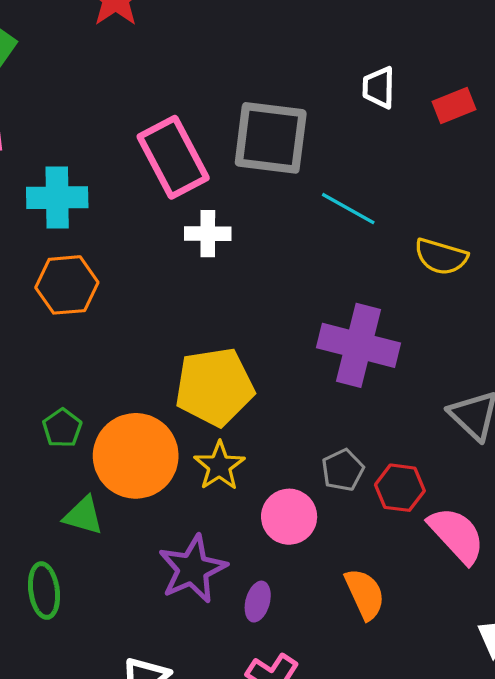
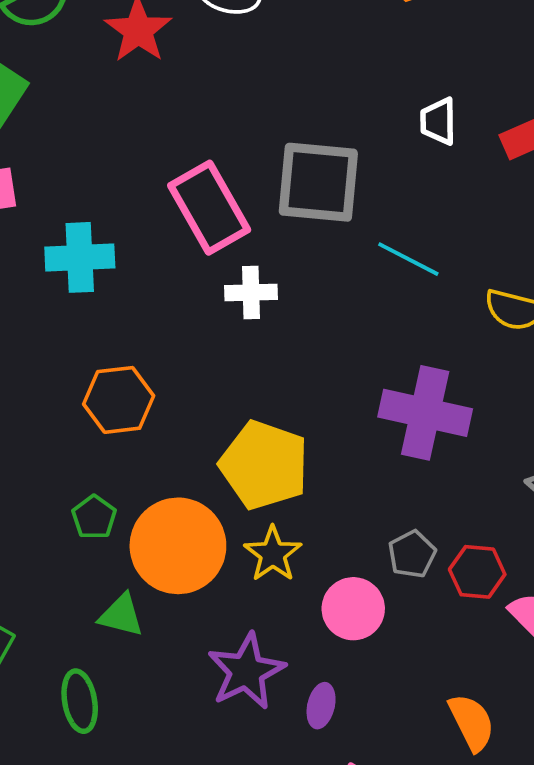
orange hexagon: (67, 285) -> (119, 400), moved
yellow pentagon: (214, 387) -> (264, 465), turned 30
orange semicircle: (365, 594) -> (472, 722), moved

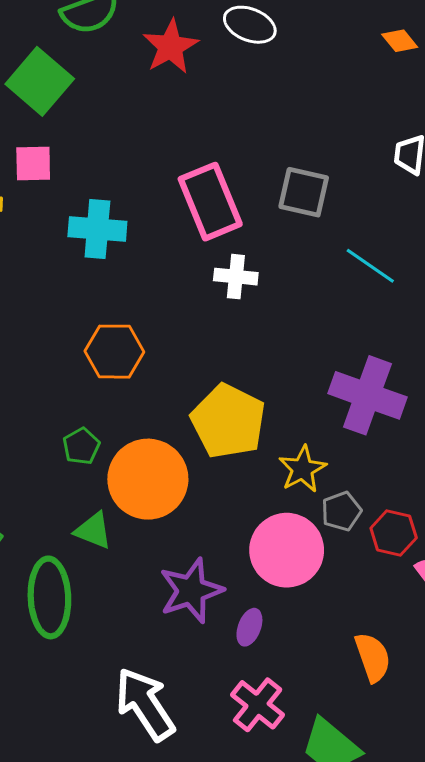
gray square: (318, 182) -> (304, 192), size x0.7
yellow star: (273, 554) -> (302, 469), moved
pink circle: (353, 609) -> (287, 550), size x1.4
green ellipse: (80, 701) -> (49, 597), size x1.5

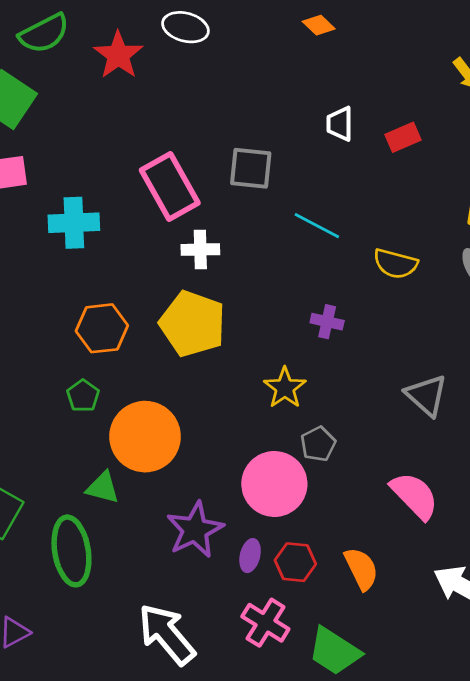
purple cross: (367, 395) -> (327, 322), moved, size x0.5
yellow pentagon: (228, 421) -> (193, 324), moved
green pentagon: (81, 446) -> (83, 396), moved
yellow star: (302, 469) -> (285, 388), moved
red hexagon: (394, 533) -> (295, 562), moved

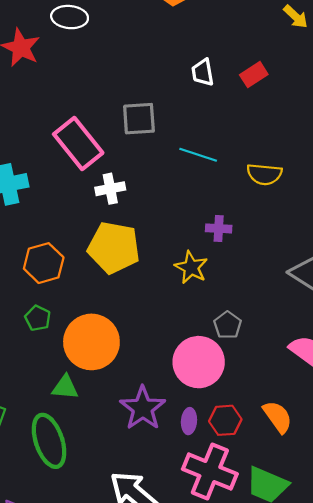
yellow star: (285, 388) -> (191, 267), moved
pink cross: (265, 623) -> (210, 472), size x1.4

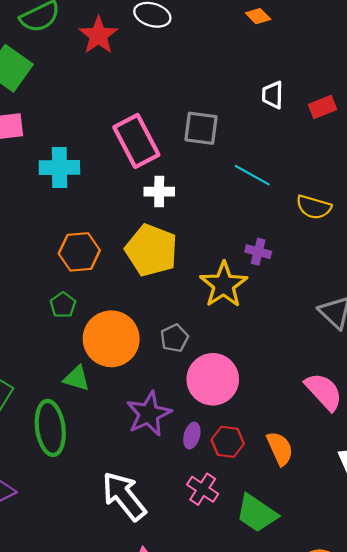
yellow star: (191, 267) -> (224, 285), size x1.4
gray pentagon: (228, 325) -> (174, 338), moved
pink cross: (210, 472) -> (203, 489), size x0.6

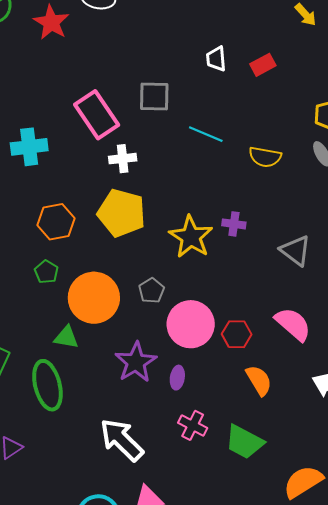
purple cross: (258, 252) -> (234, 224), moved
red hexagon: (228, 442) -> (237, 334), moved

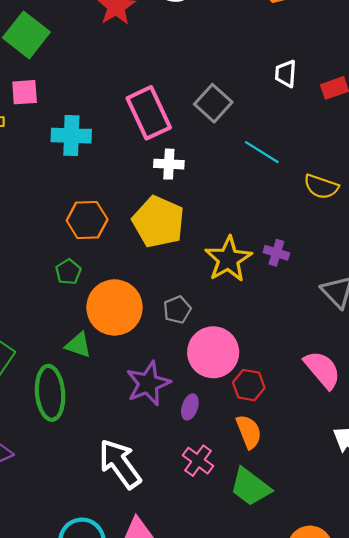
gray square: (154, 97) -> (213, 103), turned 32
red hexagon: (237, 334) -> (249, 385), moved
orange semicircle: (259, 380) -> (249, 432), moved

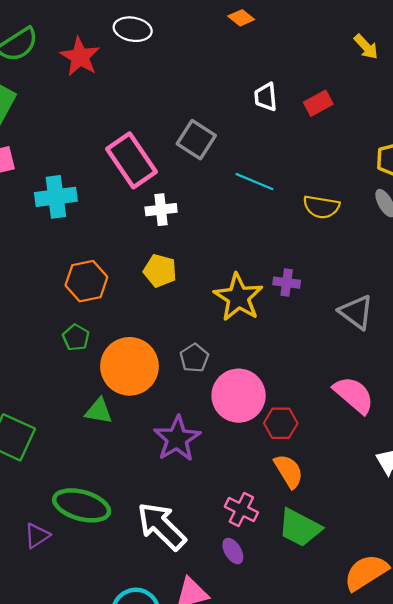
yellow pentagon: (158, 222) -> (160, 271), size x0.6
green ellipse: (50, 393) -> (82, 505), moved, turned -60
purple ellipse: (190, 407) -> (233, 551), moved, turned -40

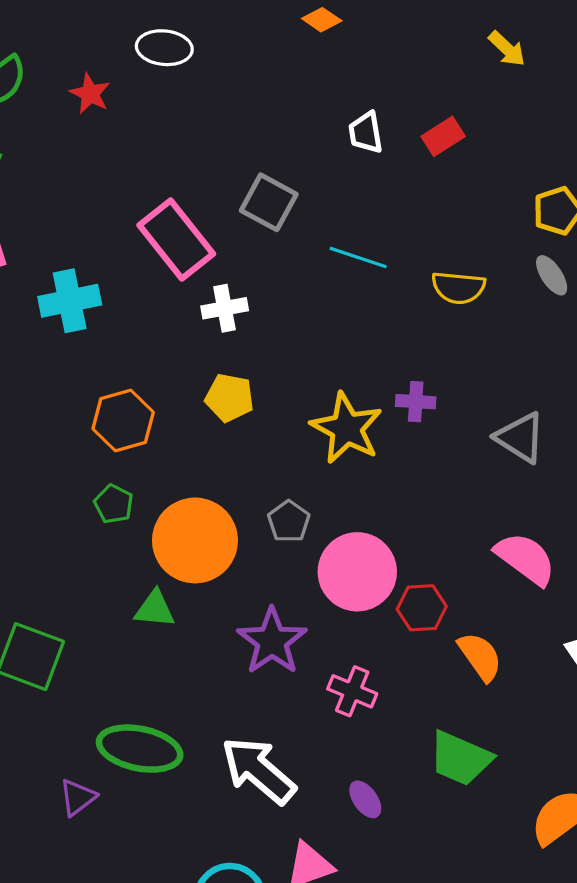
red star: (80, 57) -> (90, 94), size x0.7
orange semicircle: (289, 471) -> (480, 656), moved
pink cross: (241, 509) -> (352, 691), moved

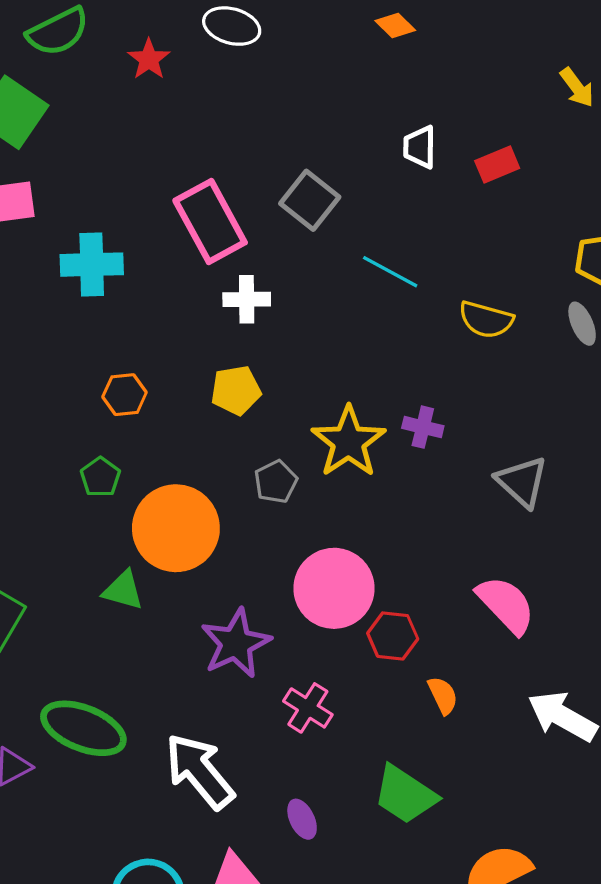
yellow pentagon: (230, 398) -> (236, 390), turned -30
orange hexagon: (123, 420) -> (125, 395), size x0.7
gray pentagon: (289, 521) -> (276, 482), moved
orange semicircle: (480, 656) -> (443, 695), size x0.7

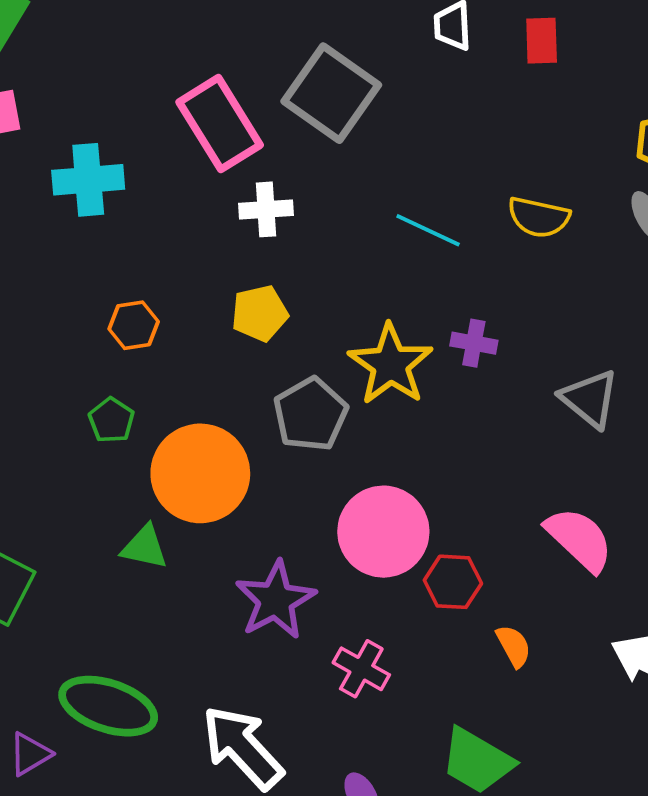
red rectangle: (497, 164) -> (542, 41), turned -66
gray square: (310, 200) -> (331, 93), size x1.4
cyan line: (390, 272) -> (428, 230), moved
gray pentagon: (276, 482) -> (311, 414), size x1.5

